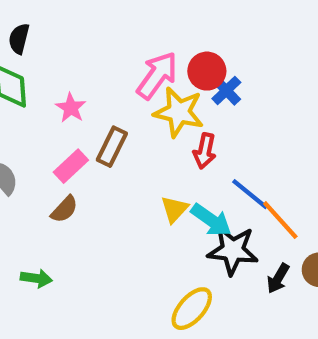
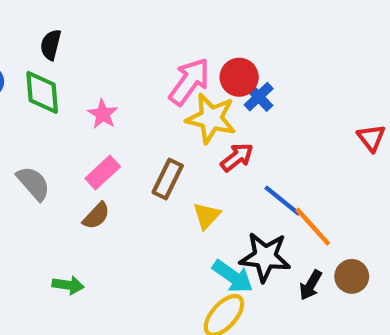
brown rectangle: (112, 147) -> (168, 179), moved
red arrow: (205, 151) -> (237, 157), turned -140
cyan arrow: (211, 220) -> (233, 276), moved

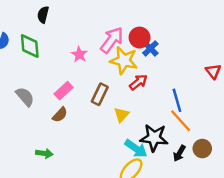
black semicircle: (51, 45) -> (43, 15), moved
pink star: (103, 114) -> (79, 54), moved
blue line: (282, 201) -> (177, 100), moved, turned 35

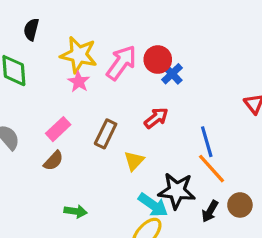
yellow star: (124, 60) -> (79, 55), moved
green arrow: (44, 153) -> (76, 211), moved

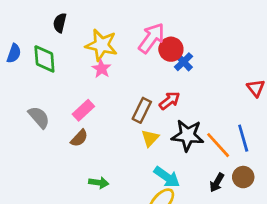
pink arrow: (121, 63) -> (151, 38), moved
brown rectangle: (106, 134) -> (142, 110), moved
blue line: (207, 142) -> (243, 138), moved
black star: (177, 191) -> (188, 135), moved

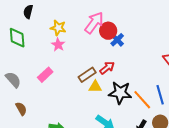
yellow star: (101, 45) -> (58, 28), size x0.7
brown rectangle: (142, 110) -> (87, 75), turned 30
brown semicircle: (79, 138) -> (21, 109), moved, turned -72
yellow triangle: (150, 138) -> (95, 87), moved, turned 48

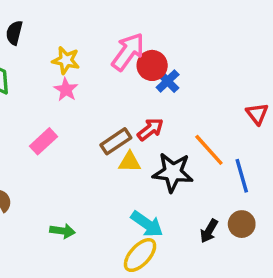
orange line: (142, 100) -> (209, 150), moved

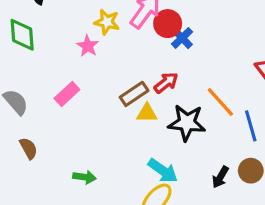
yellow star: (66, 60) -> (107, 22), moved

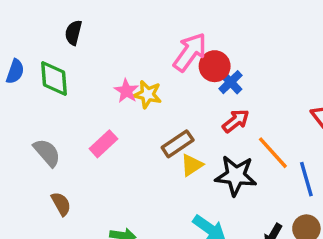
yellow star: (107, 22) -> (148, 94), moved
red arrow: (166, 83) -> (236, 121), moved
yellow triangle: (147, 113) -> (192, 165), turned -35

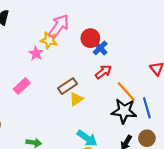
pink arrow: (190, 52) -> (59, 26), moved
yellow star: (148, 94) -> (49, 40), moved
black star: (236, 176) -> (124, 111), moved

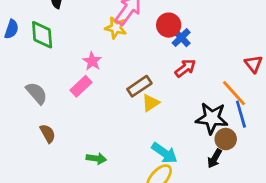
pink star: (36, 53) -> (92, 61), moved
orange line: (126, 91) -> (234, 93), moved
brown circle: (147, 138) -> (226, 139), moved

